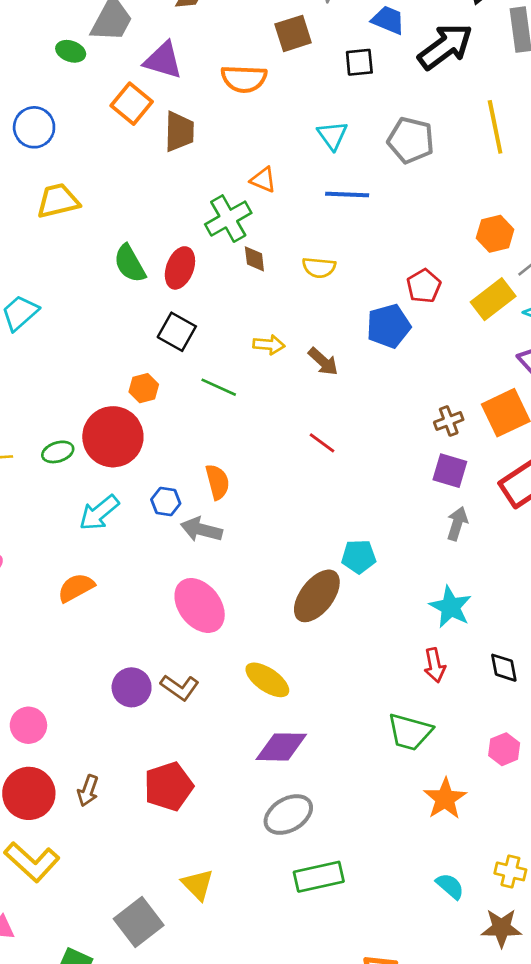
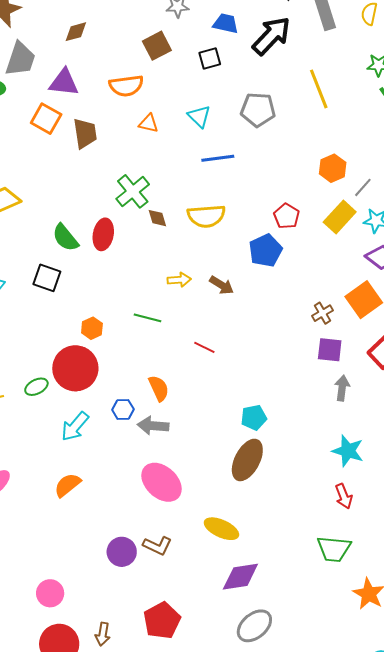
orange triangle: (263, 180) -> (149, 123), moved
yellow semicircle: (319, 267) -> (206, 216), size x1.5
black square: (177, 332) -> (47, 278), moved
red line: (322, 443) -> (204, 347), moved
cyan pentagon: (359, 557) -> (254, 418), moved

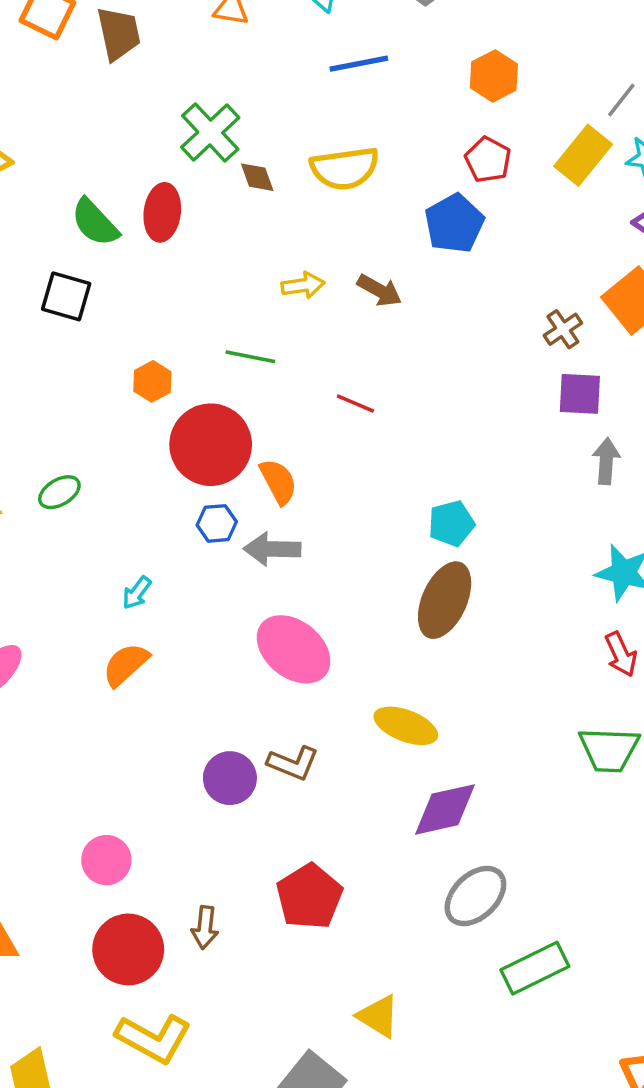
orange hexagon: (333, 168) -> (494, 76), moved
red circle: (75, 368) -> (211, 445), moved
cyan arrow: (75, 426) -> (137, 593), moved, size x0.6

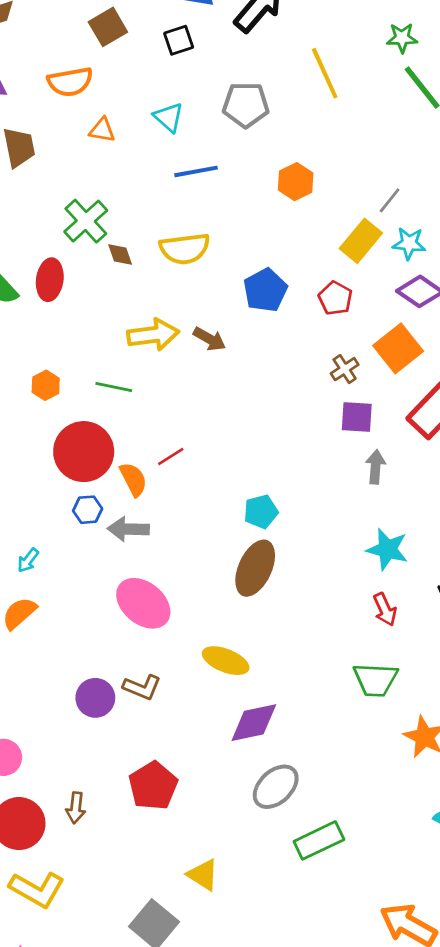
red pentagon: (488, 160) -> (335, 298), moved
yellow arrow: (303, 285) -> (153, 335), size x1.6
orange hexagon: (152, 381) -> (46, 385), moved
red line: (355, 403) -> (171, 456), moved, turned -56

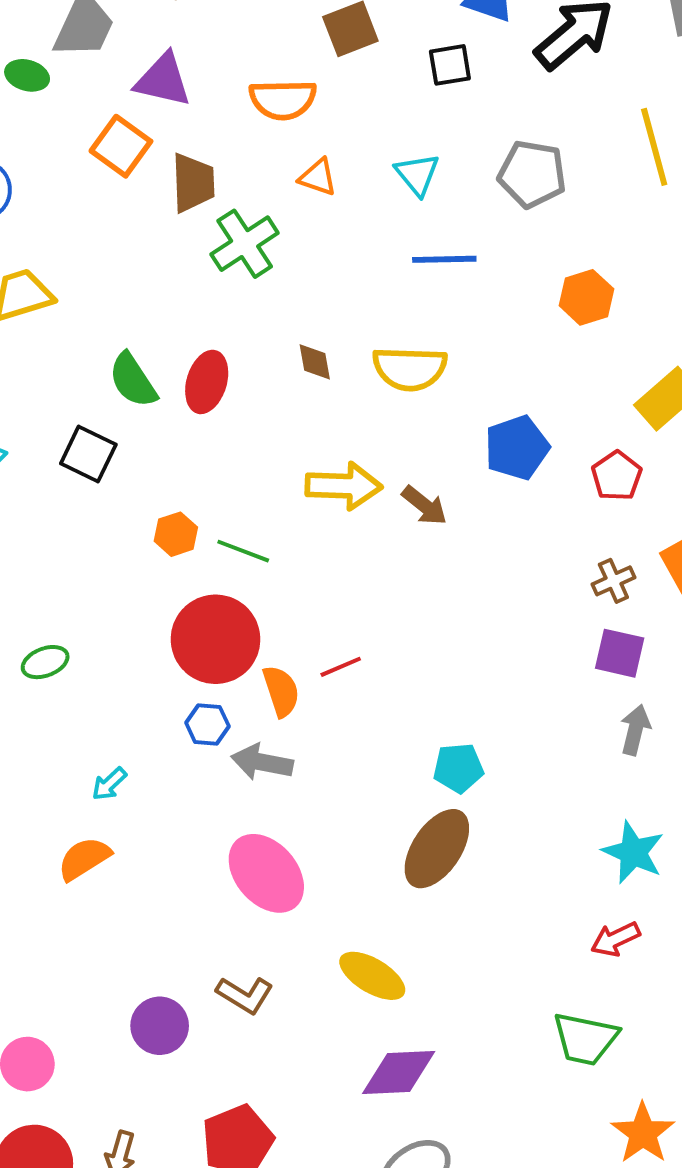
green cross: (86, 221) -> (245, 244), moved
green line: (114, 387) -> (243, 551), moved
red arrow: (385, 609) -> (615, 939), turned 80
purple circle: (95, 698) -> (160, 1026), moved

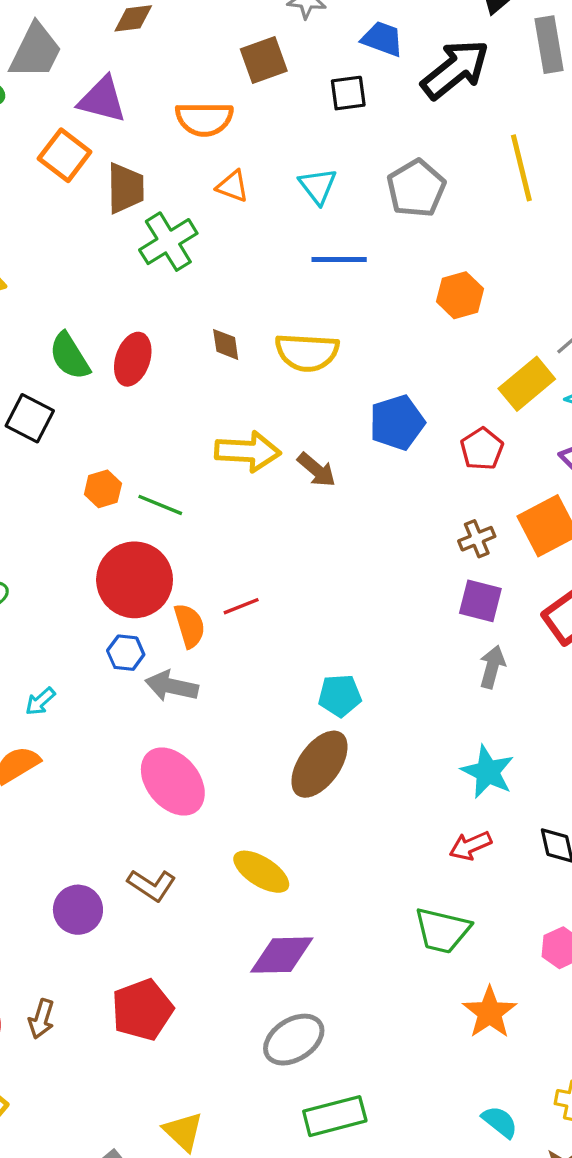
gray pentagon: (532, 174) -> (416, 188), turned 30

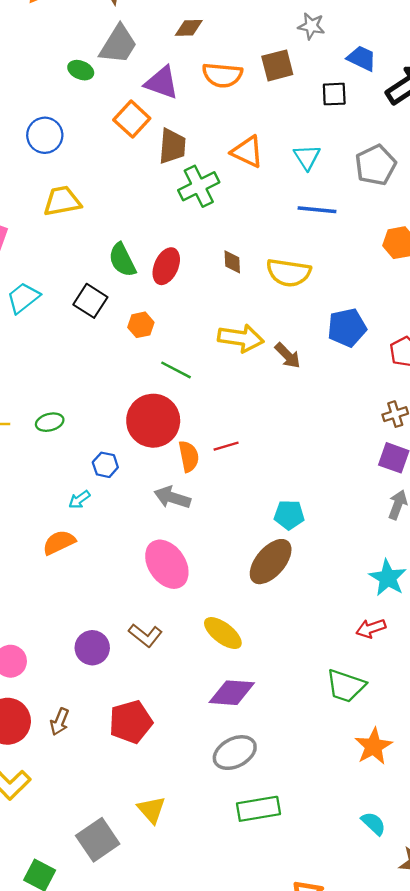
orange semicircle: (204, 119) -> (222, 75), moved
orange triangle: (233, 186) -> (247, 152), size x1.4
orange hexagon: (103, 489) -> (141, 325), moved
blue hexagon: (126, 653) -> (105, 465), moved

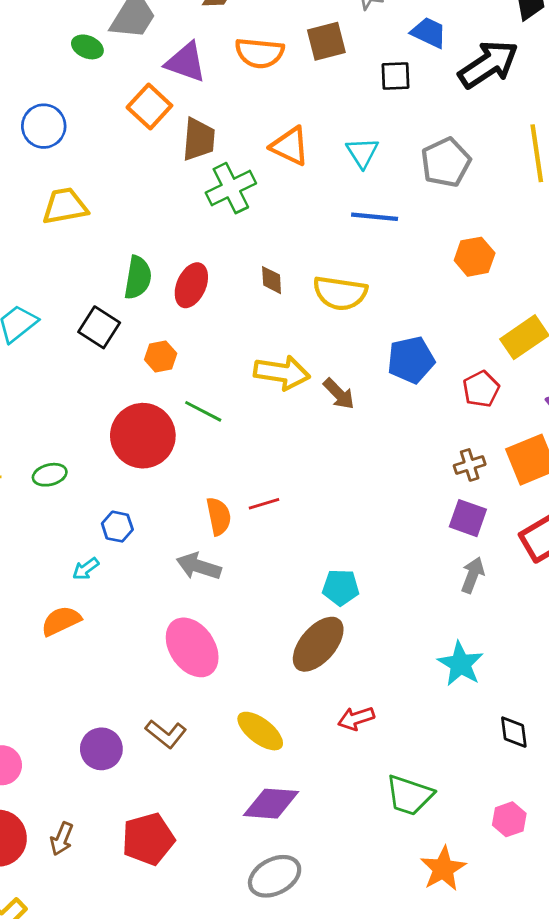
green semicircle: (122, 260) -> (138, 278), turned -144
red circle: (153, 421) -> (143, 436), moved
red arrow: (371, 628) -> (356, 718), moved

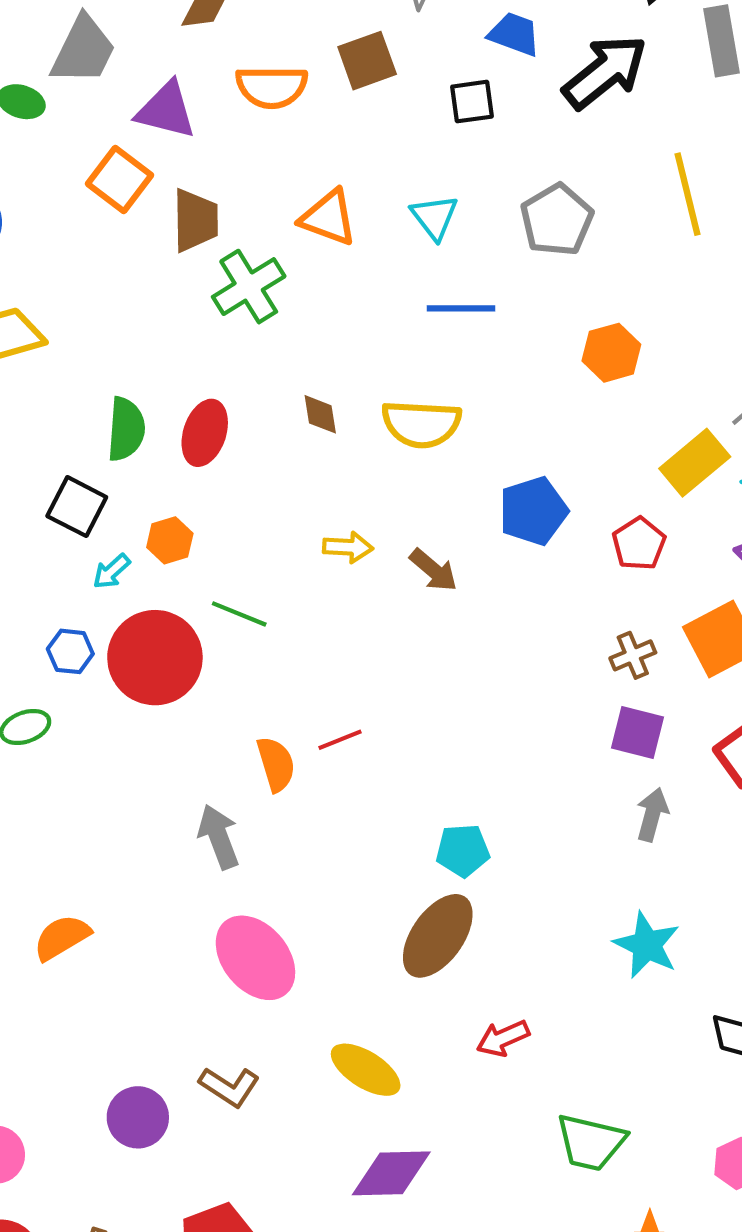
yellow arrow: (282, 373) -> (348, 547), size x0.6
blue hexagon: (117, 527) -> (70, 651), moved
gray arrow: (199, 566) -> (219, 837), moved, turned 57
cyan arrow: (86, 569) -> (111, 571), moved

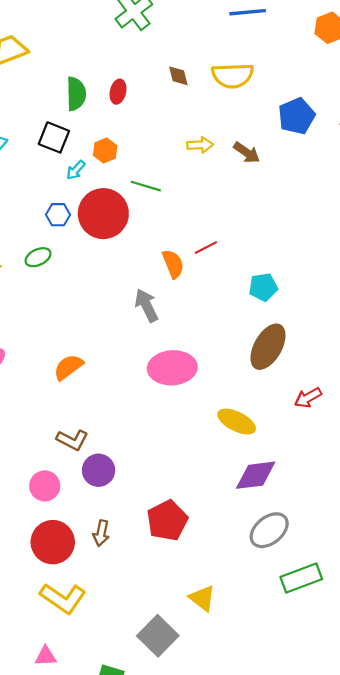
red ellipse: (205, 433) -> (118, 92), size x0.7
cyan pentagon: (463, 850) -> (263, 287), moved
pink ellipse: (255, 958) -> (172, 368), turned -48
brown L-shape: (229, 1087) -> (72, 440), moved
purple circle: (138, 1117) -> (99, 470), moved

